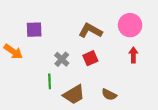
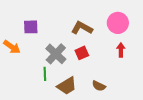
gray cross: (62, 59) -> (56, 54), size x1.5

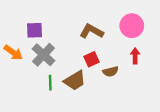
gray cross: (56, 54) -> (43, 55), moved
brown trapezoid: (67, 86) -> (75, 80), moved
brown semicircle: (99, 86) -> (111, 72), moved, turned -40

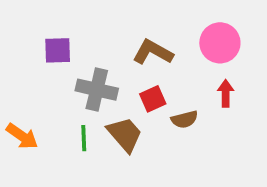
orange arrow: (13, 53) -> (22, 136), moved
gray cross: (43, 55) -> (97, 90), moved, turned -30
brown trapezoid: (75, 80) -> (125, 134), turned -100

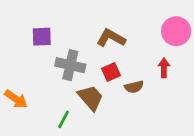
pink circle: (220, 43) -> (176, 31), moved
green line: (84, 138) -> (64, 119), moved, turned 30

